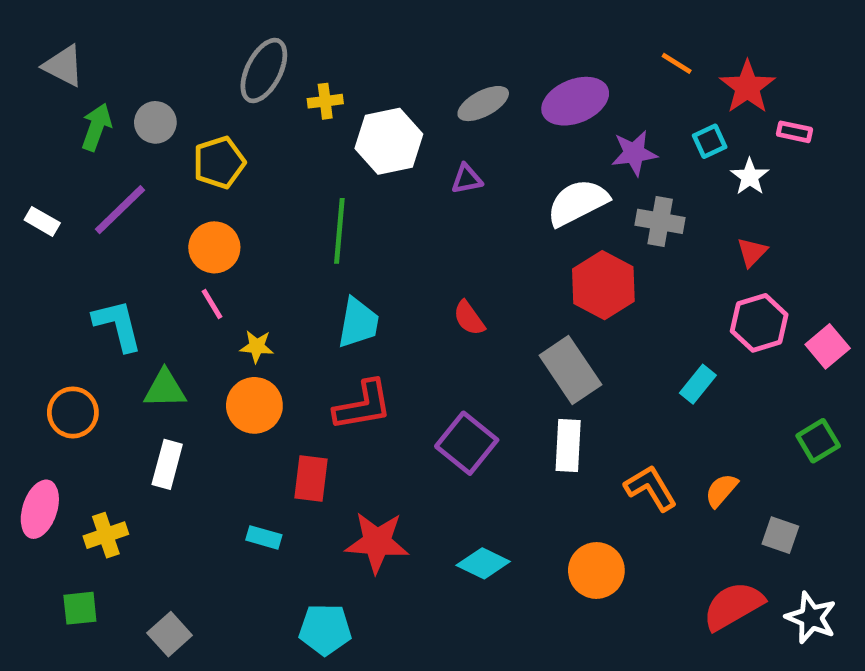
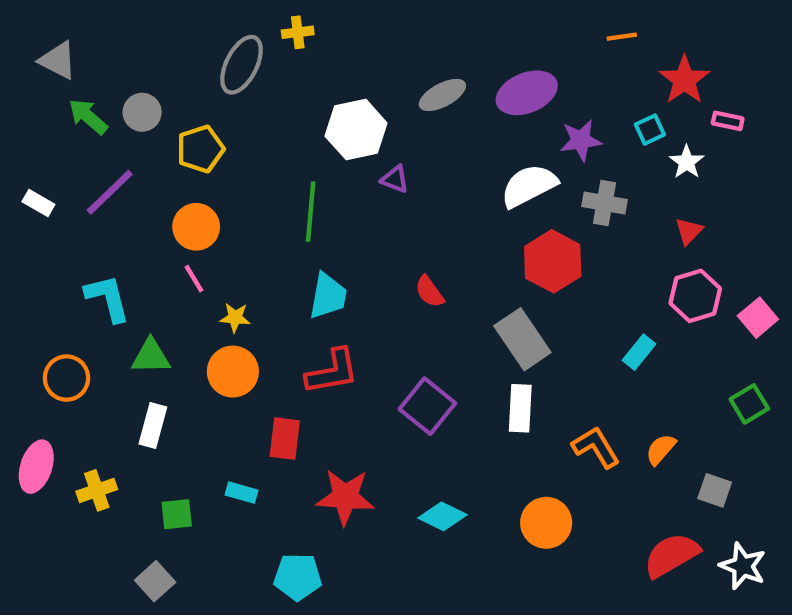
orange line: (677, 63) -> (622, 37), moved, turned -40
yellow cross: (325, 101) -> (298, 32), moved
green arrow: (96, 127) -> (88, 117), turned -69
purple triangle: (467, 179) -> (395, 179), moved, turned 32
green square: (80, 608) -> (177, 514), moved

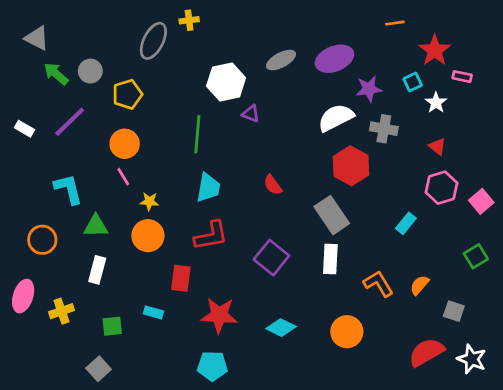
red triangle: (689, 231) -> (437, 146), turned -36
cyan pentagon: (298, 577) -> (212, 366), moved

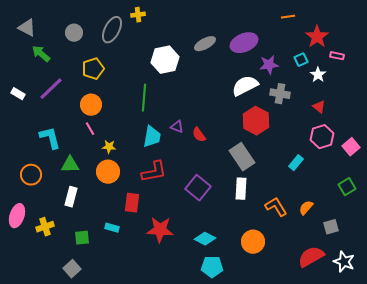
gray circle: (90, 71) -> (74, 33), moved
purple triangle: (251, 114) -> (177, 127), moved
gray square: (454, 311) -> (331, 227), turned -35
cyan pentagon: (212, 366) -> (212, 267), moved

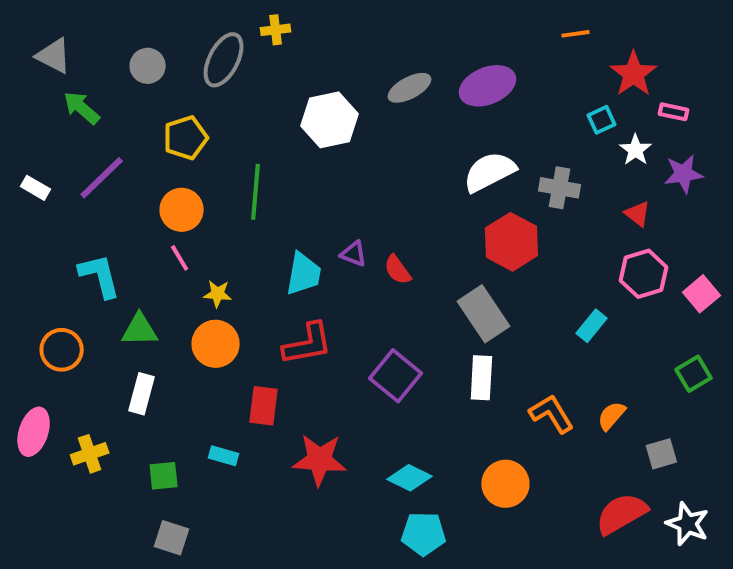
purple star: (269, 65) -> (683, 174), moved
green line: (144, 98) -> (256, 192), moved
gray square: (72, 269) -> (172, 538), moved, turned -30

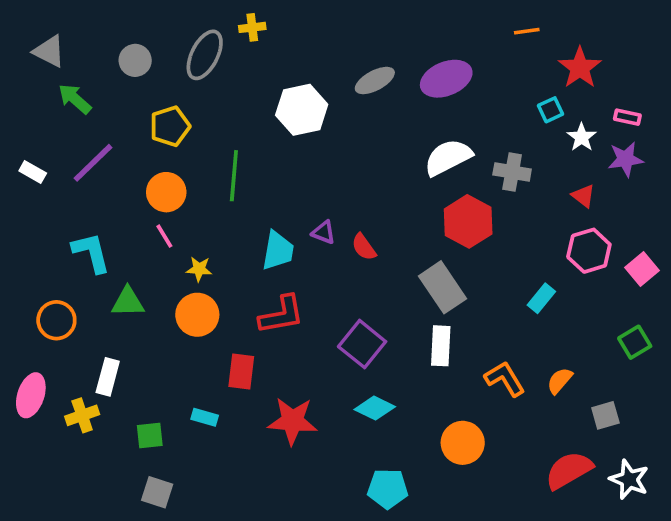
pink rectangle: (673, 112) -> (627, 117), moved
white rectangle: (142, 394) -> (108, 377), moved
cyan diamond: (409, 478) -> (375, 408), moved

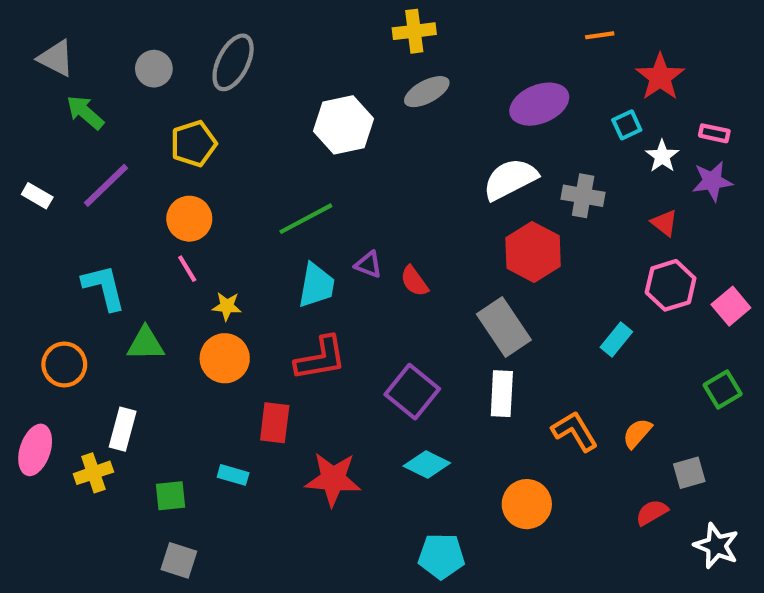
yellow cross: (252, 27) -> (414, 31), moved, size x1.4
purple ellipse: (446, 79) -> (539, 104), moved
green line: (234, 176) -> (306, 219), moved, turned 57
red semicircle: (569, 470) -> (652, 512), moved, size x0.6

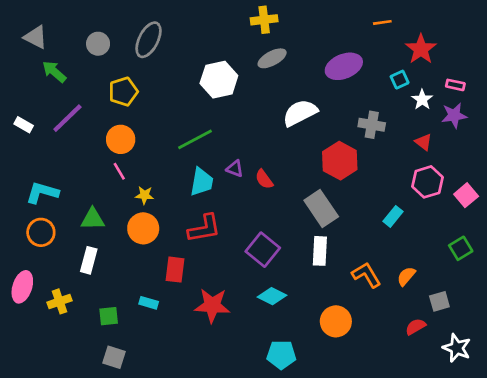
white semicircle: (510, 179) -> (300, 113), moved
cyan L-shape: (104, 287) -> (42, 193), moved, turned -60
white rectangle: (123, 429) -> (89, 260), moved

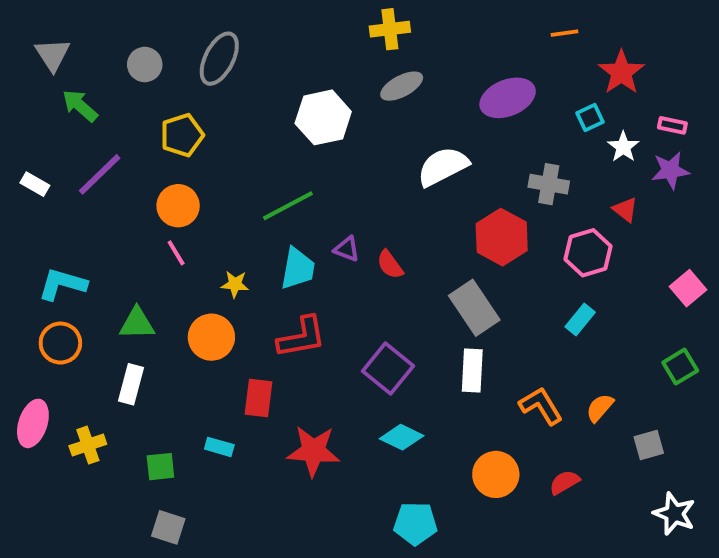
gray triangle: (36, 37) -> (53, 55), turned 30
pink hexagon: (427, 182) -> (588, 253), moved
yellow star: (145, 195) -> (235, 284), moved
red semicircle: (416, 327) -> (564, 482), moved

